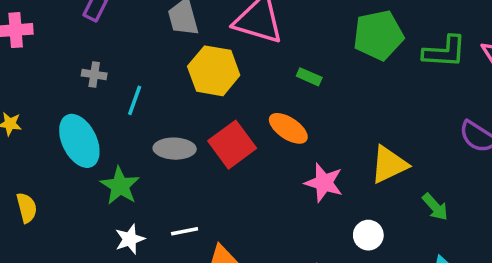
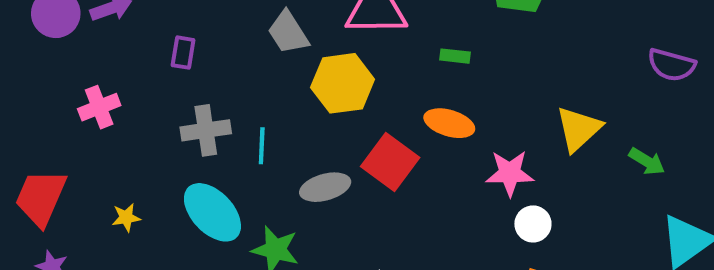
gray cross: (94, 74) -> (206, 130), size x1.6
white circle: (368, 235) -> (533, 224), moved

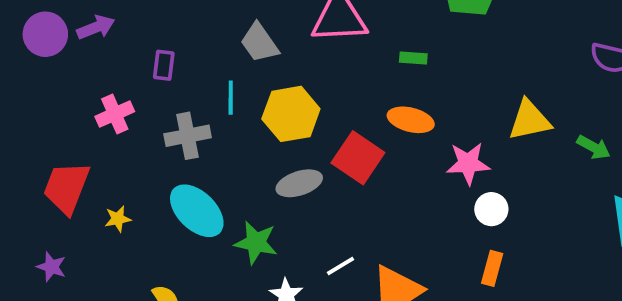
yellow hexagon: (343, 83) -> (291, 114), moved
pink cross: (99, 107) -> (115, 114), moved
yellow triangle: (578, 129) -> (529, 120), turned 33
cyan line: (262, 146) -> (231, 98), moved
red trapezoid: (41, 198) -> (66, 188), moved

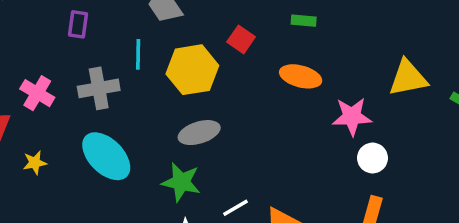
pink cross: (115, 114) -> (37, 93), moved, turned -36
red square: (358, 158) -> (241, 39), moved, size x0.6
green star: (256, 243) -> (181, 182), moved

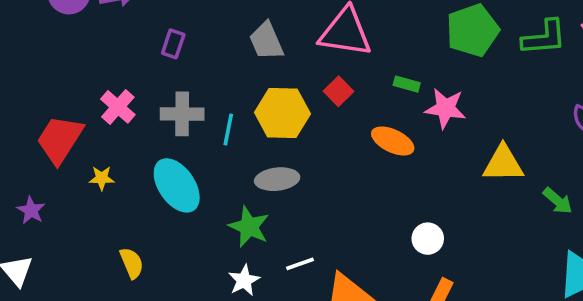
cyan line: (138, 54) -> (228, 130), moved
pink star: (352, 116) -> (445, 108), moved
white circle: (373, 158) -> (428, 239), moved

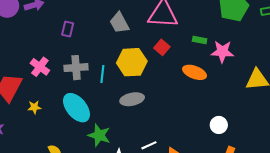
green star: (249, 227) -> (99, 135), moved

